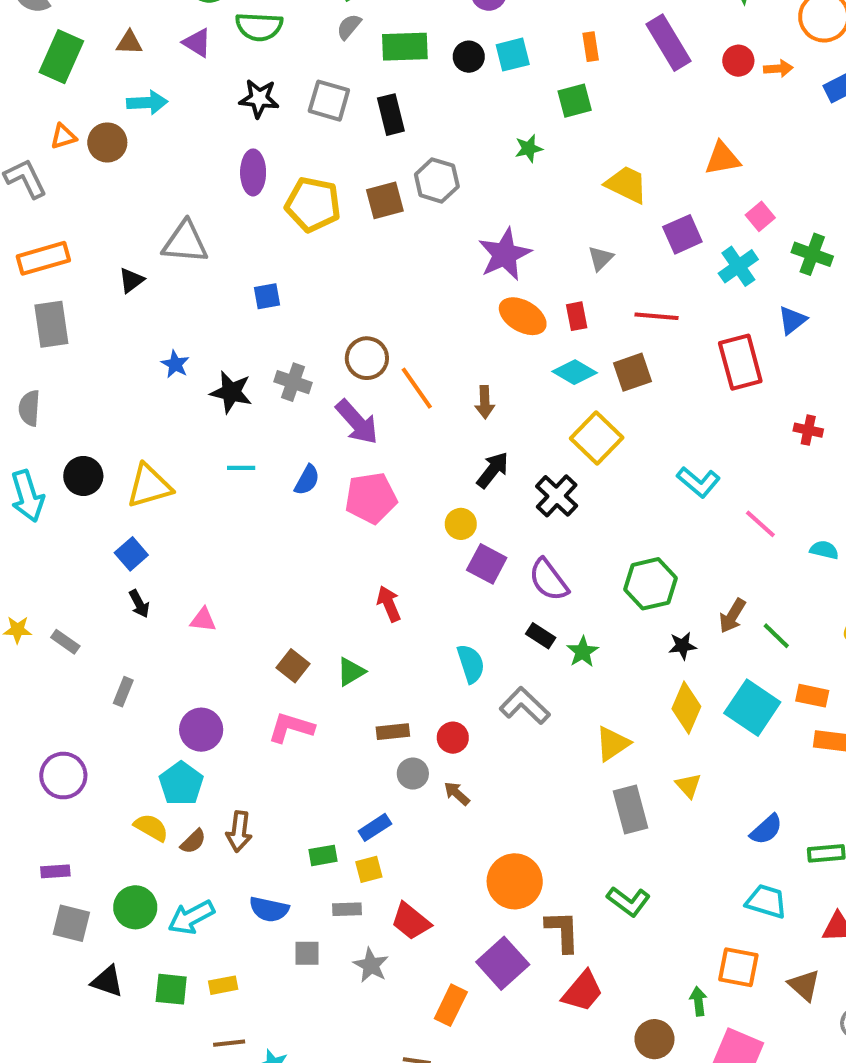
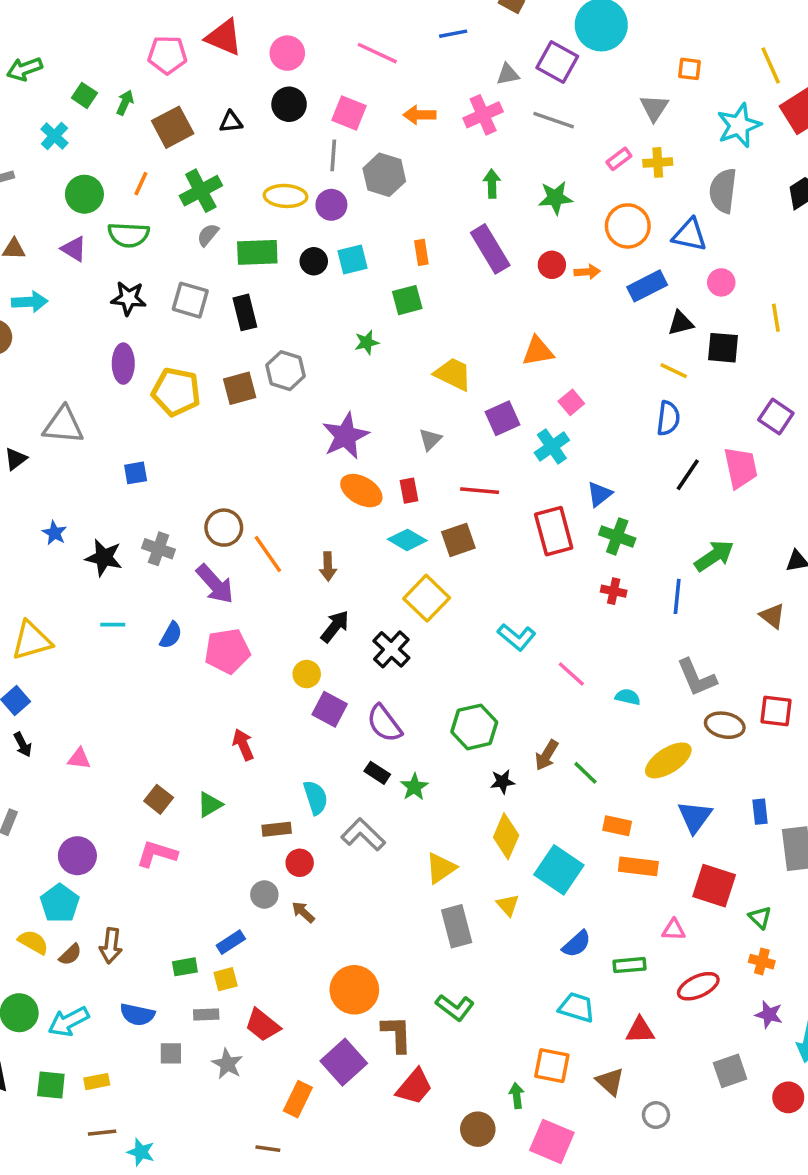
green cross: (812, 254) -> (617, 536), moved
cyan square: (752, 708) -> (559, 870), moved
brown rectangle: (393, 732) -> (277, 829), moved

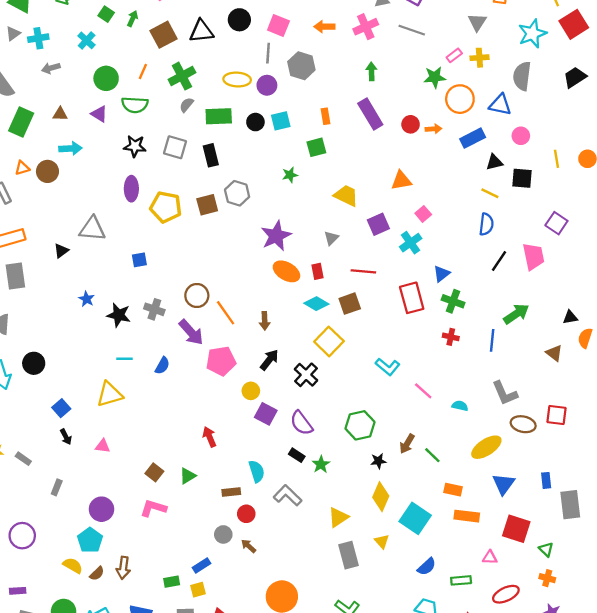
black triangle: (231, 122) -> (201, 31), size x1.6
green star: (555, 198) -> (435, 77), moved
yellow triangle: (32, 641) -> (110, 394), moved
pink pentagon: (227, 651) -> (221, 361), moved

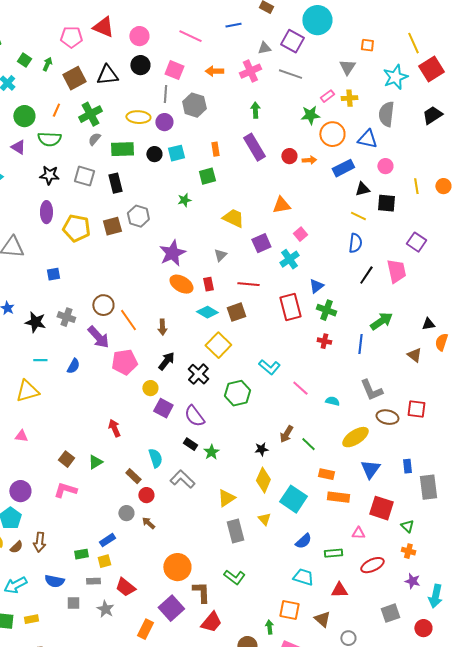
green hexagon: (360, 425) -> (237, 393), moved
brown rectangle: (231, 492) -> (133, 476), turned 49

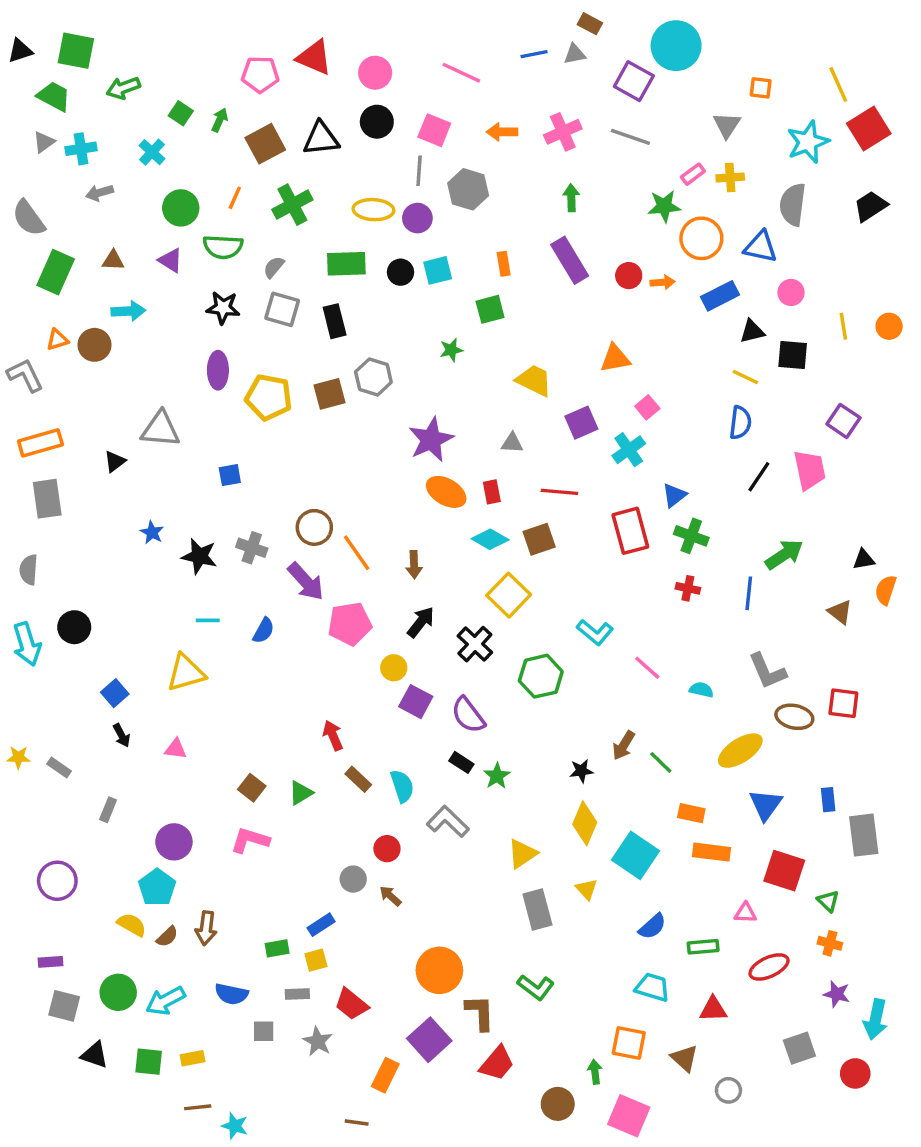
gray triangle: (264, 48) -> (575, 54), moved
gray semicircle: (94, 139) -> (274, 267), moved
gray triangle: (220, 255) -> (512, 443), turned 48
brown rectangle: (133, 476) -> (358, 779), moved

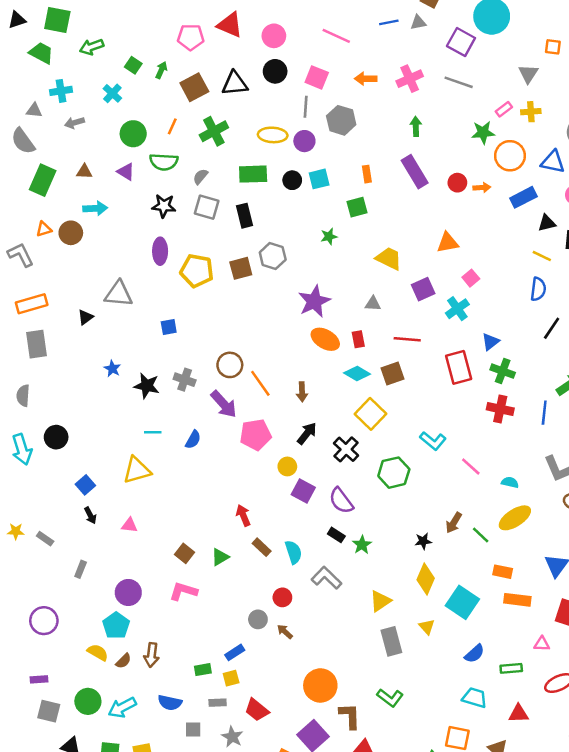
gray triangle: (44, 142) -> (34, 110), moved, turned 42
red cross: (688, 588) -> (500, 409), size x1.5
yellow ellipse: (740, 751) -> (515, 518), moved

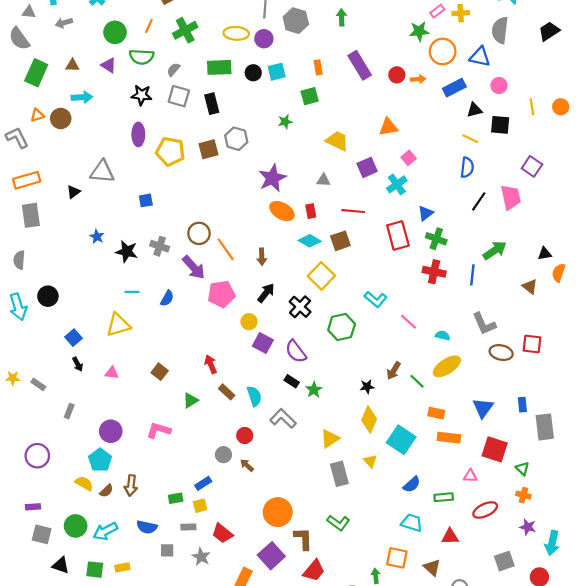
green arrow: (416, 126) -> (342, 17), moved
brown square: (185, 553) -> (160, 372), moved

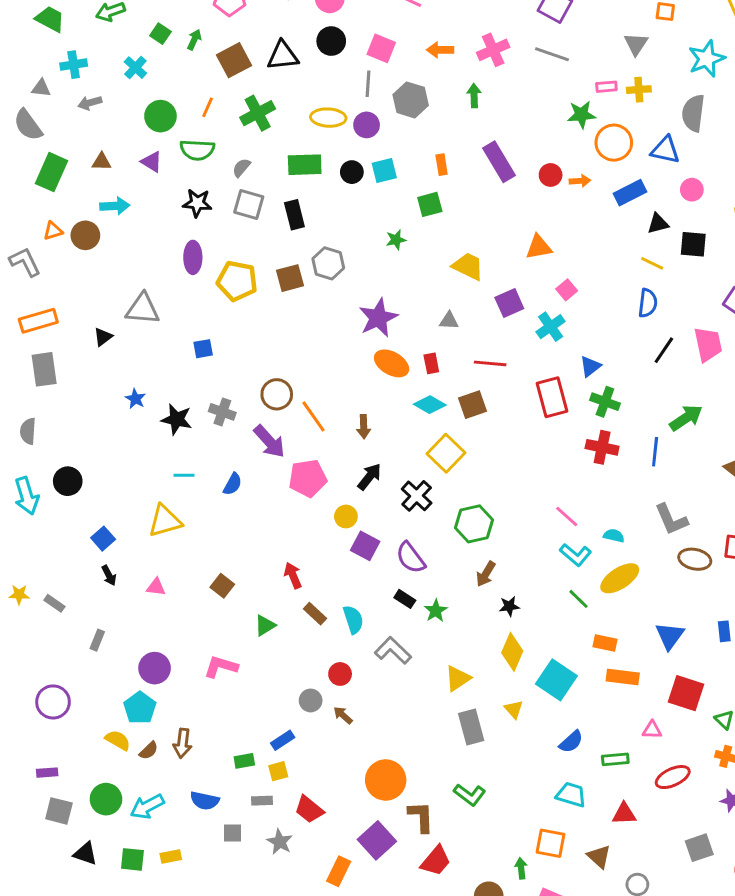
pink rectangle: (437, 11) -> (606, 87), turned 32
cyan L-shape: (376, 299) -> (576, 555), moved
brown arrow: (394, 371) -> (486, 574), moved

